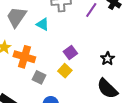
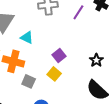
cyan triangle: (43, 24) -> (27, 37), moved

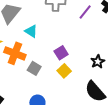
yellow square: (54, 74) -> (64, 71), moved
gray square: (29, 81) -> (34, 68), moved

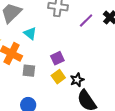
black star: (98, 62) -> (77, 80), moved
gray square: (34, 68) -> (29, 71), turned -32

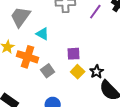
purple square: (57, 58) -> (73, 54), turned 32
gray square: (29, 71) -> (48, 71), turned -32

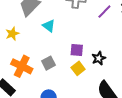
orange cross: (28, 57) -> (22, 66), moved
black star: (97, 72) -> (99, 58), moved

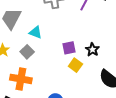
gray square: (48, 63) -> (27, 52), moved

